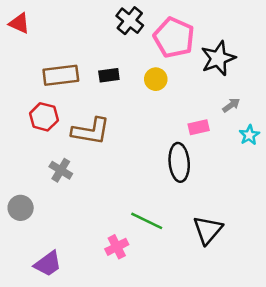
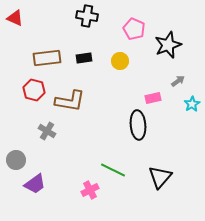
black cross: (130, 21) -> (87, 16), moved, turned -30
pink pentagon: (174, 38) -> (134, 29), size x0.7
purple trapezoid: (48, 264) -> (35, 184), moved

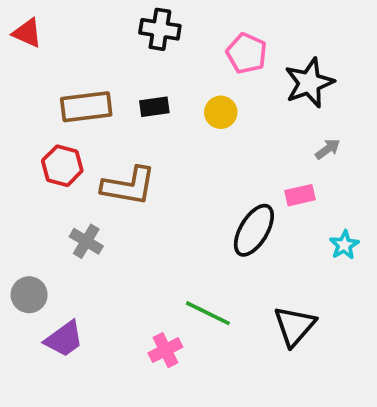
pink rectangle: (153, 98) -> (300, 195), moved
cyan star: (192, 104) -> (344, 245), moved
black ellipse: (138, 125) -> (254, 230), turned 36

